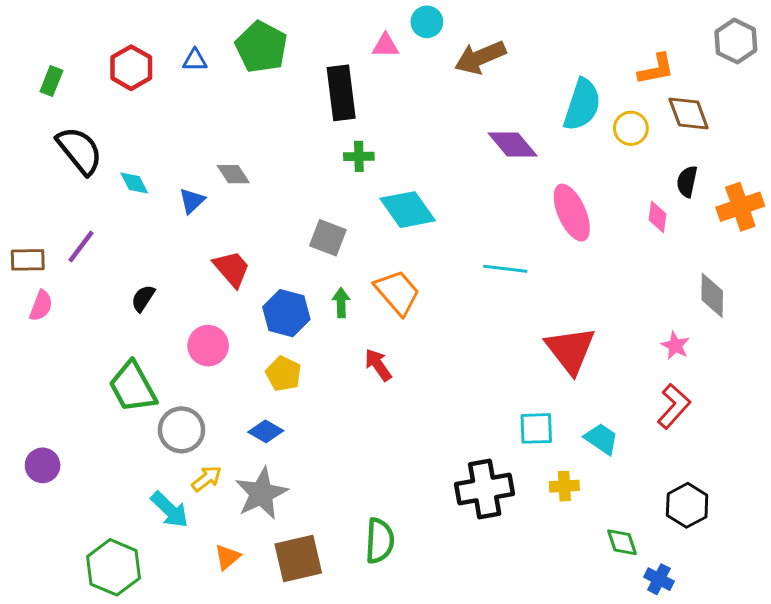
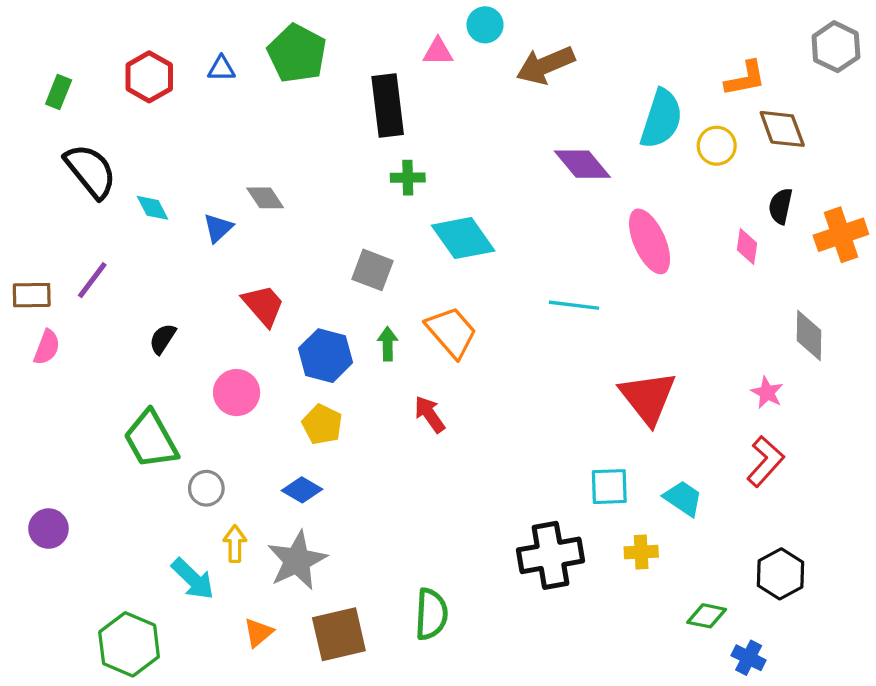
gray circle: (181, 430) -> (206, 488), size x0.7
yellow arrow: (207, 479) -> (235, 544), turned -52
green diamond: (622, 542) -> (707, 616), turned -60

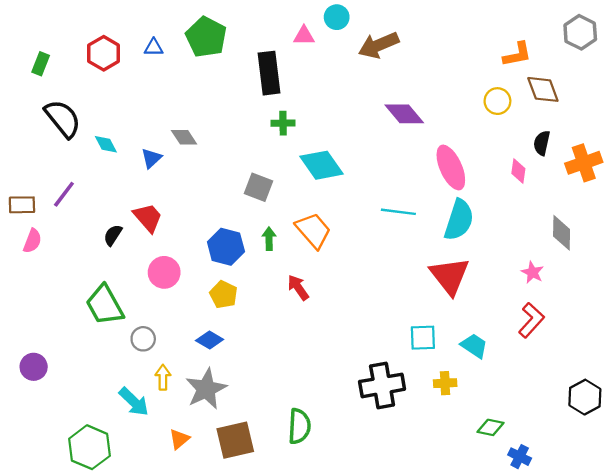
cyan semicircle: (661, 119) -> (459, 220), moved
red trapezoid: (263, 305) -> (148, 218), moved
black hexagon: (780, 574) -> (585, 397), moved

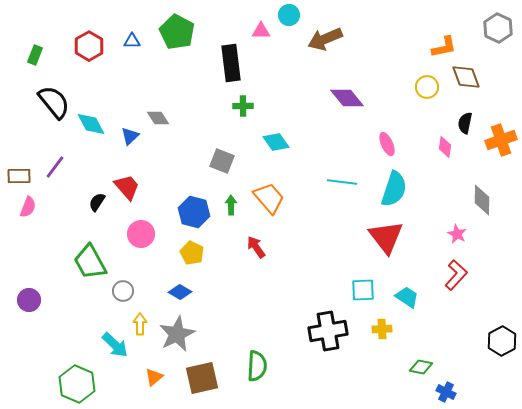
cyan diamond: (106, 144) -> (91, 124), size x1.4
cyan diamond: (321, 165) -> (276, 142), size x0.7
pink ellipse: (451, 167) -> (387, 144), size x0.6
purple circle: (34, 367) -> (29, 300), moved

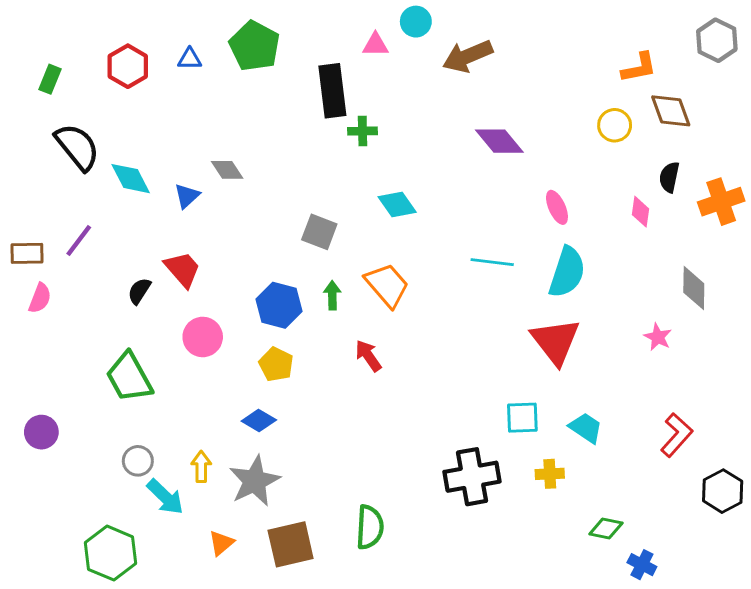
green cross: (243, 106) -> (363, 131), moved
red L-shape: (456, 275) -> (677, 435), moved
gray circle: (123, 291) -> (138, 461), moved

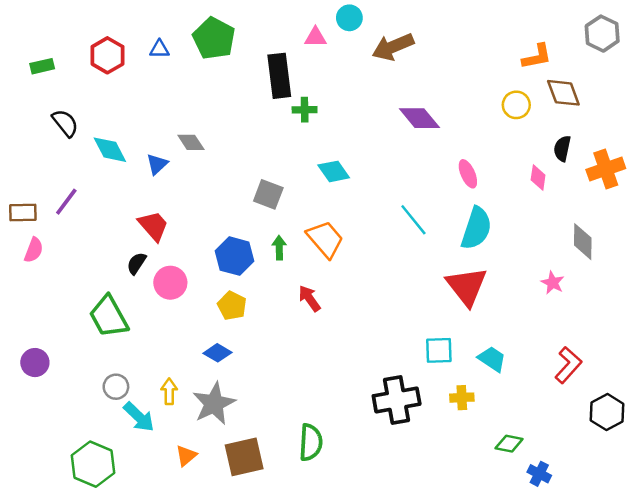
green rectangle: (50, 79) -> (42, 66), turned 55
black semicircle: (77, 147) -> (65, 123), size x0.7
cyan line: (492, 262) -> (413, 220), turned 44
black semicircle: (139, 291) -> (136, 263), moved

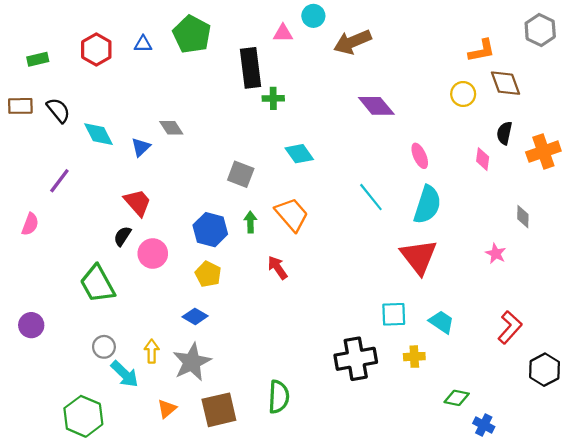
brown rectangle: (23, 213) -> (20, 106), moved
gray diamond: (583, 242) -> (523, 217), size x0.7

